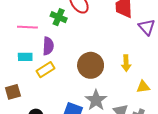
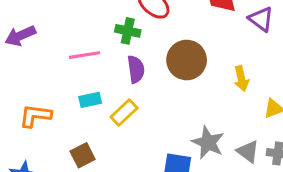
purple semicircle: (48, 46) -> (136, 69), moved
brown circle: (91, 65) -> (187, 60), moved

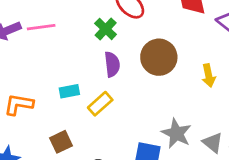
green cross: (128, 31) -> (106, 29), turned 30
pink line: (85, 55) -> (41, 27), moved

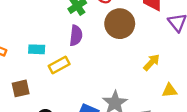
brown circle: (159, 57) -> (120, 24), moved
yellow arrow: (209, 76) -> (152, 62), turned -138

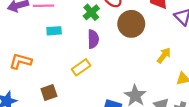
cyan rectangle: (37, 49) -> (54, 31), moved

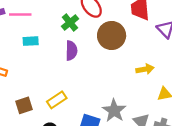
yellow arrow: (164, 55) -> (145, 69), turned 42
yellow rectangle: (81, 67) -> (57, 100), moved

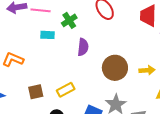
green cross: (70, 23) -> (69, 20), moved
brown circle: (112, 36) -> (115, 68), moved

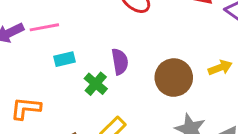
green cross: (69, 20) -> (96, 84), moved

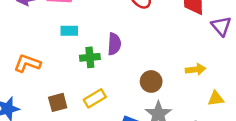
brown circle: (174, 78) -> (151, 81), moved, size x0.7
green cross: (96, 84) -> (90, 57), turned 30

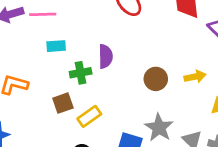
brown circle: (151, 81) -> (156, 79), moved
brown square: (58, 102) -> (63, 103), moved

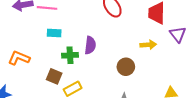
yellow arrow: (195, 77) -> (148, 45), moved
brown square: (63, 103) -> (54, 76), turned 35

